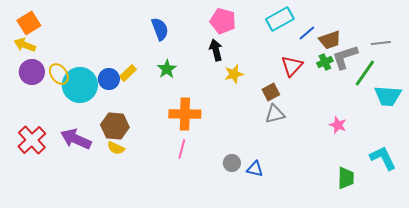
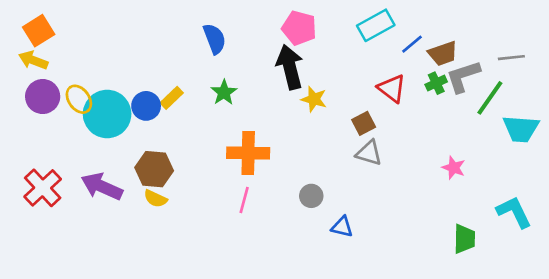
black arrow: (216, 50) -> (290, 67), size x1.5
red triangle: (292, 66) -> (392, 88), turned -35
yellow star: (234, 74) -> (314, 99), turned 30
gray triangle: (275, 114) -> (369, 153), turned 30
gray circle: (232, 163) -> (311, 196), moved

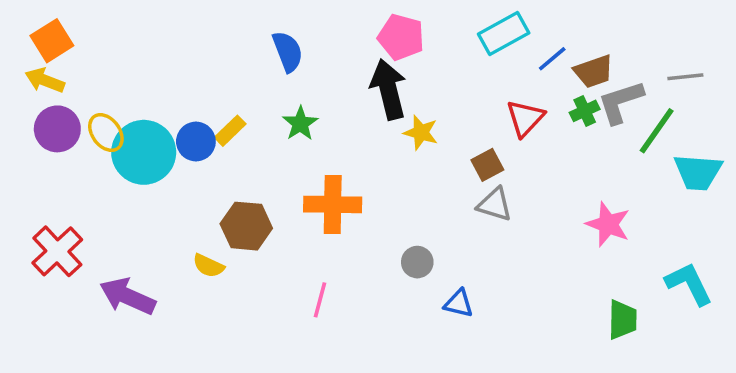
red triangle: (392, 88) -> (525, 118), turned 36
pink star: (454, 168) -> (608, 224), size x1.4
brown hexagon: (154, 169) -> (246, 226), moved
purple arrow: (102, 187) -> (128, 296), moved
pink line: (244, 200) -> (320, 300), moved

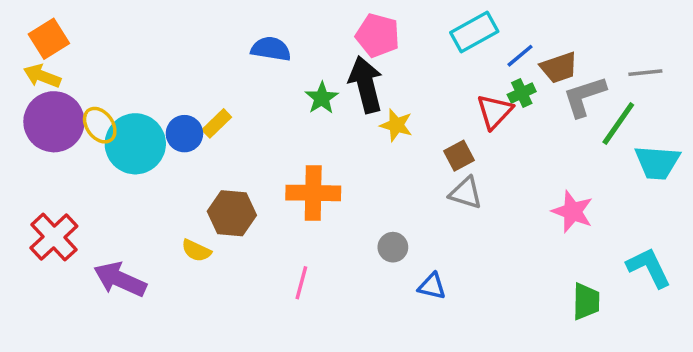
blue semicircle: (288, 52) -> (271, 49), turned -60
green cross: (585, 111) -> (522, 93), moved
green star: (300, 124) -> (322, 98), moved
purple circle: (57, 129) -> (54, 122), size x1.4

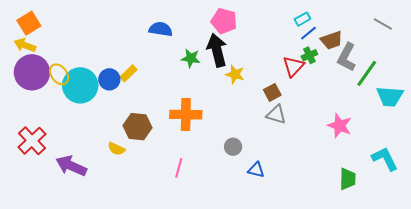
cyan rectangle: (474, 32) -> (302, 19), moved, size x0.6
gray line: (645, 73) -> (383, 24), moved, turned 36
gray L-shape: (584, 96) -> (347, 57), turned -44
green star: (322, 98) -> (191, 58), turned -30

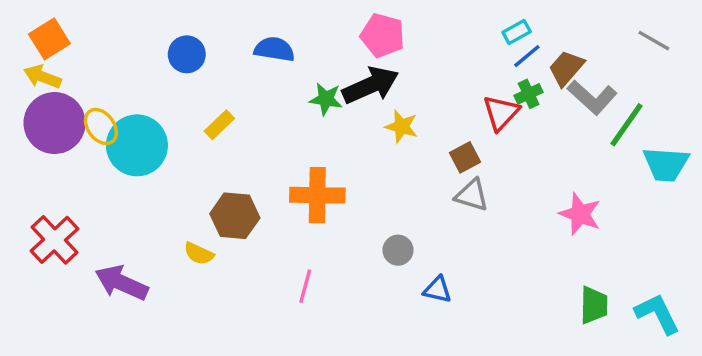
brown trapezoid: (332, 40) -> (566, 68), turned 150
black arrow: (217, 50) -> (371, 85), turned 80
gray L-shape: (347, 57) -> (592, 97), turned -76
blue circle: (109, 79) -> (187, 54), moved
cyan L-shape: (385, 159) -> (657, 314), moved

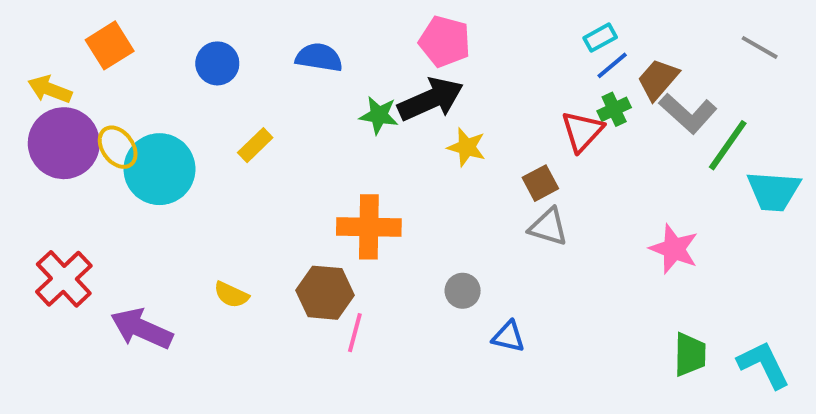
orange square: (49, 39) -> (110, 45), moved
brown hexagon: (235, 216) -> (325, 293), moved

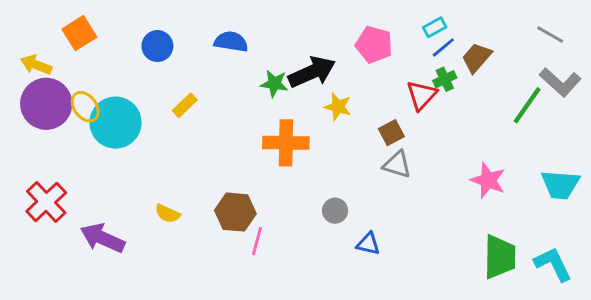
pink pentagon: (445, 41) -> (374, 45), moved
gray L-shape: (688, 113) -> (560, 82), moved
cyan trapezoid: (774, 191) -> (560, 185), moved
orange cross: (369, 227) -> (286, 143), moved
green trapezoid: (690, 355) -> (500, 257), size x1.4

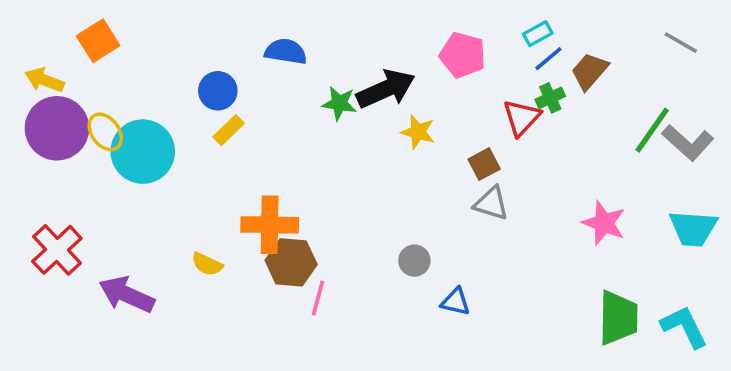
blue circle: (157, 46) -> (218, 91), moved
gray L-shape: (560, 82) -> (688, 143), moved
orange cross: (286, 143) -> (270, 225), moved

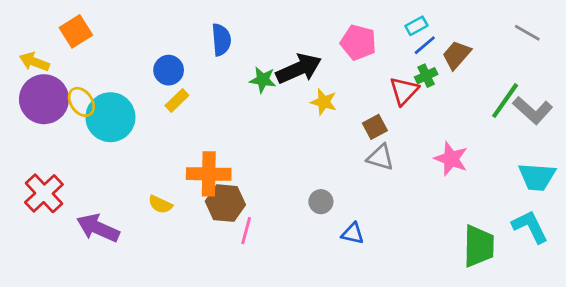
blue semicircle: (286, 51) -> (221, 40), turned 76
pink star: (604, 223) -> (451, 159), moved
cyan L-shape: (684, 327) -> (530, 227), moved

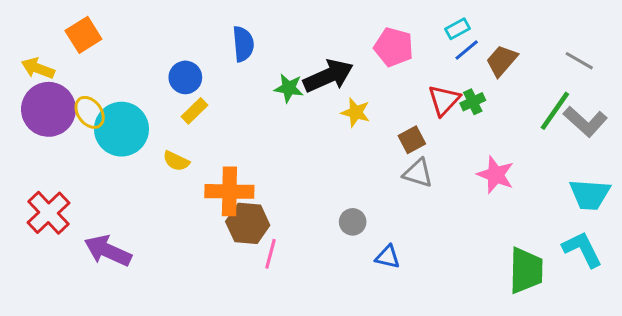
gray line: (527, 33) -> (579, 61), moved
green cross: (426, 76) -> (473, 102), moved
yellow semicircle: (160, 204) -> (176, 161), moved

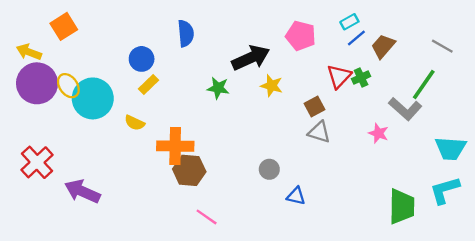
green star: (289, 88) -> (218, 88), moved
gray L-shape: (585, 122) -> (405, 109), moved
pink star: (496, 175) -> (378, 133), size x0.7
cyan L-shape: (582, 249) -> (445, 190), turned -80
pink line: (271, 254) -> (207, 217), moved, turned -70

